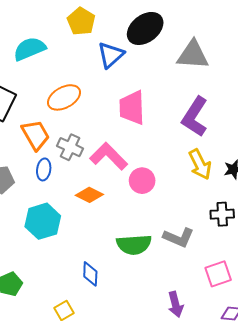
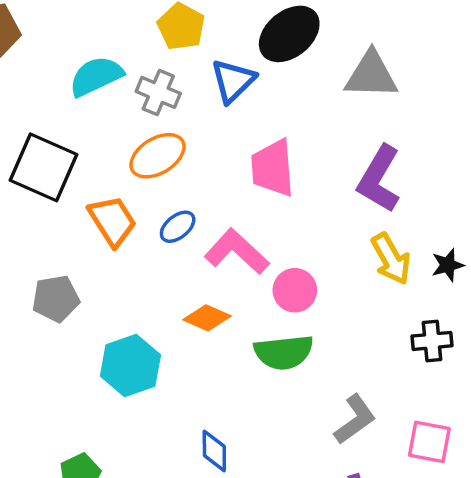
gray cross: (70, 147) -> (158, 92), moved
blue ellipse: (44, 169) -> (178, 227), moved, turned 45
gray L-shape: (179, 237) -> (355, 419), moved, turned -56
green semicircle: (134, 245) -> (284, 352), moved
pink square: (218, 274) -> (429, 442), turned 32

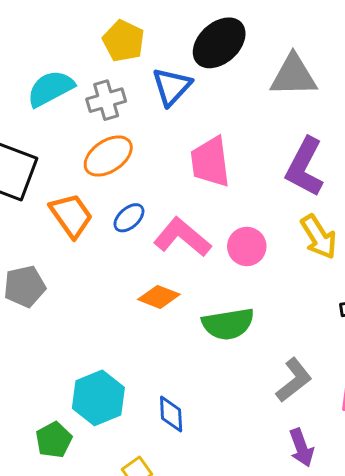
gray cross: (158, 92) -> (106, 100), turned -36
pink circle: (295, 290) -> (247, 246), moved
cyan hexagon: (130, 366) -> (98, 398), moved

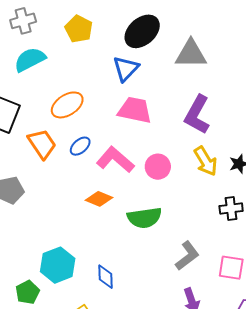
blue triangle: (172, 87) -> (126, 69), moved
gray cross: (106, 100) -> (23, 21), moved
pink trapezoid: (210, 162) -> (135, 110), turned 108

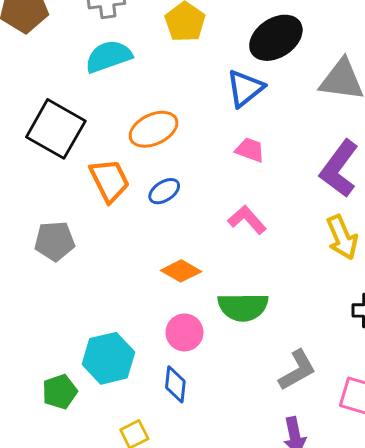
pink trapezoid: (135, 110) -> (250, 150), size x0.6
pink L-shape: (115, 160) -> (247, 220), moved, size x0.7
pink circle: (158, 167) -> (184, 332), moved

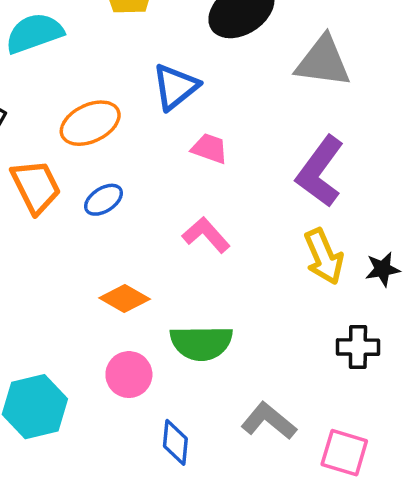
blue triangle: (245, 88) -> (175, 87), moved
gray L-shape: (297, 370) -> (269, 421), turned -111
blue diamond: (175, 384) -> (175, 442), moved

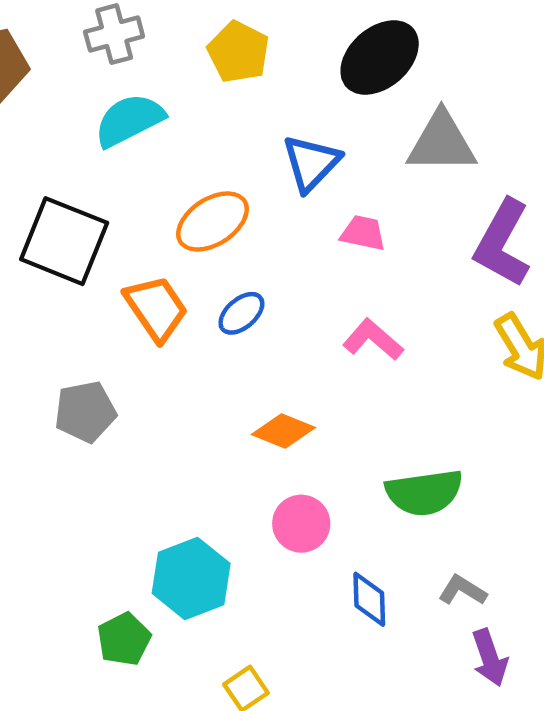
gray triangle: (323, 62) -> (442, 142), moved
green semicircle: (201, 343) -> (424, 492), moved
gray L-shape: (269, 421) -> (462, 590), moved, size x0.7

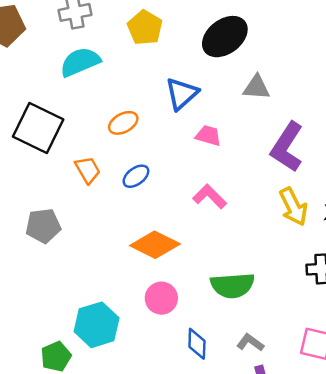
gray triangle: (442, 142) -> (257, 87), size x0.7
orange ellipse: (212, 221) -> (123, 123), size x0.7
orange trapezoid: (156, 308) -> (88, 170), size x0.7
orange diamond: (283, 431) -> (155, 245), size x1.4

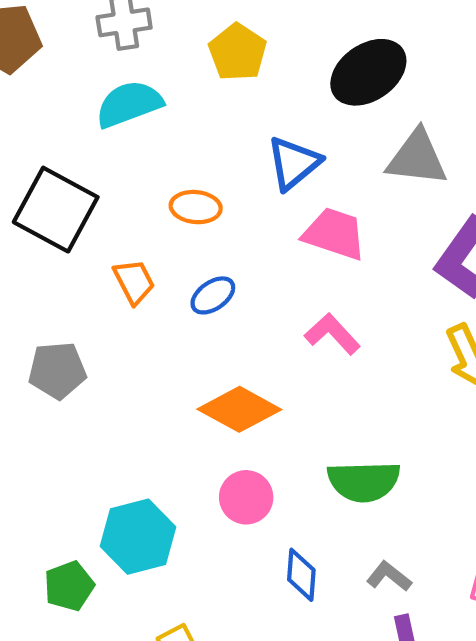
gray triangle: (257, 87) -> (417, 158), size x1.4
orange ellipse: (123, 123) -> (196, 207), turned 32
pink trapezoid: (208, 136) -> (334, 234), size x1.5

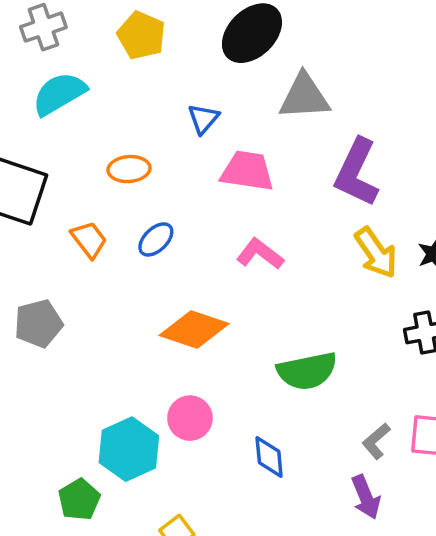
blue triangle: (294, 163) -> (203, 119), size x0.7
pink circle: (246, 497) -> (190, 418), moved
gray L-shape: (389, 576) -> (376, 441), moved, turned -69

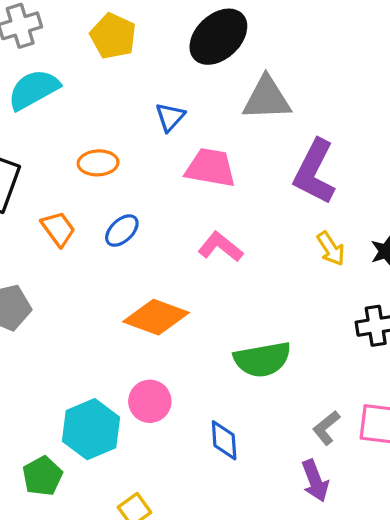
yellow arrow: (376, 253) -> (331, 249), size x0.7

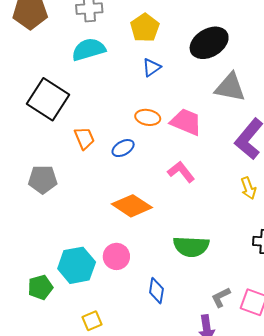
blue triangle: (170, 117) -> (152, 67), moved
orange ellipse: (98, 163) -> (148, 117), moved

